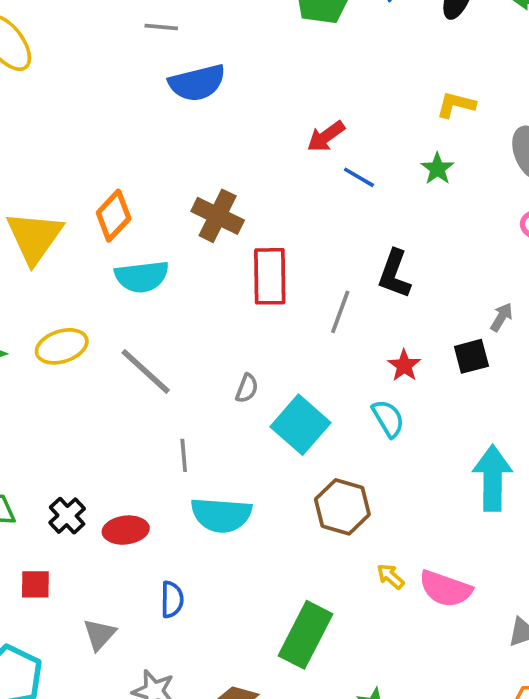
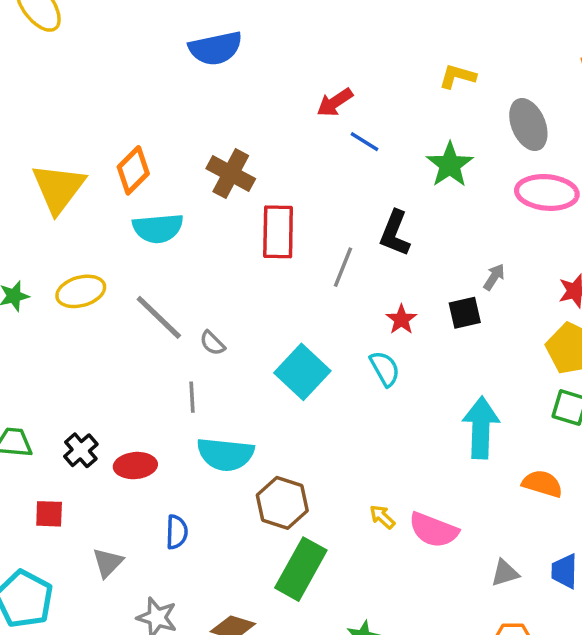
green star: (437, 169) -> (450, 165), moved, size x1.5
gray semicircle: (247, 388) -> (212, 343), moved, turned 112
brown hexagon: (342, 507) -> (282, 503), moved

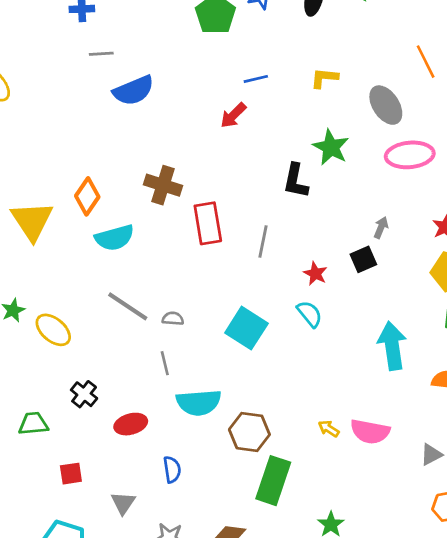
blue line: (364, 142) -> (256, 79), moved, turned -35
black L-shape: (395, 233) -> (296, 181), moved
yellow ellipse: (81, 291) -> (53, 330), moved, turned 66
gray semicircle: (212, 343) -> (173, 319), turned 150
black cross: (81, 450) -> (84, 394), moved

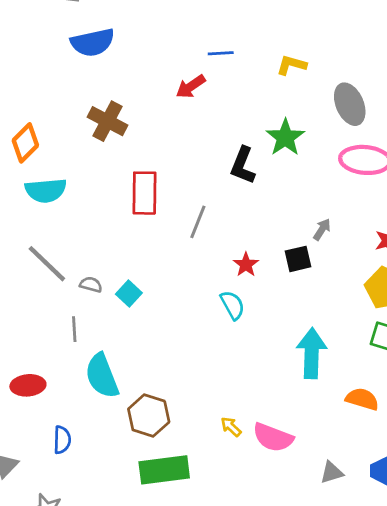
brown cross: (163, 185) -> (107, 121), moved
cyan square: (246, 328) -> (129, 293), moved, size x0.6
cyan semicircle: (199, 403) -> (102, 376), turned 63
green rectangle: (273, 481) -> (164, 470), turned 54

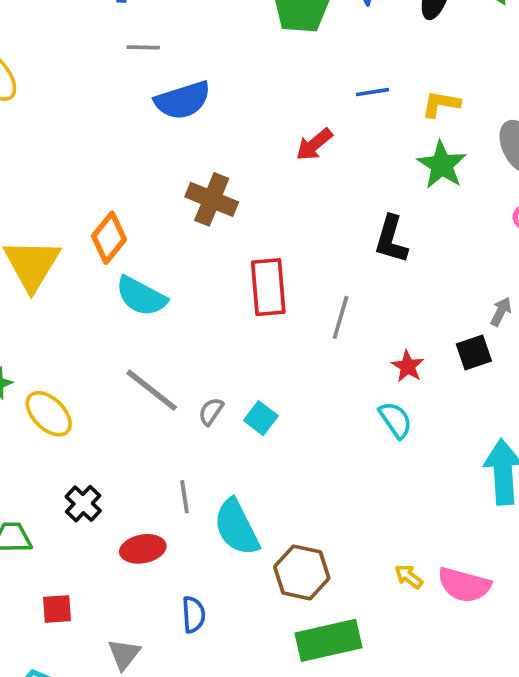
blue line: (221, 53) -> (372, 92), moved
green star: (285, 137) -> (442, 165), moved
cyan semicircle: (46, 190) -> (141, 296), turned 39
gray semicircle: (91, 285) -> (211, 411), turned -65
gray line: (74, 329) -> (185, 497), moved

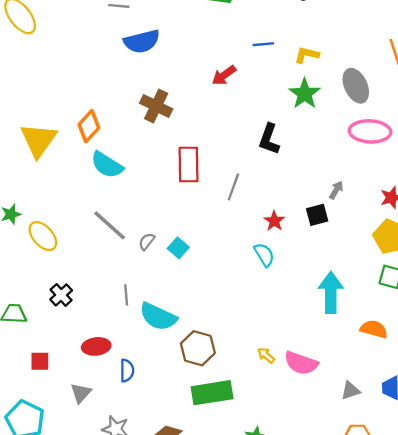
cyan semicircle: (237, 527) -> (158, 317), turned -42
red ellipse: (143, 549) -> (96, 346), moved

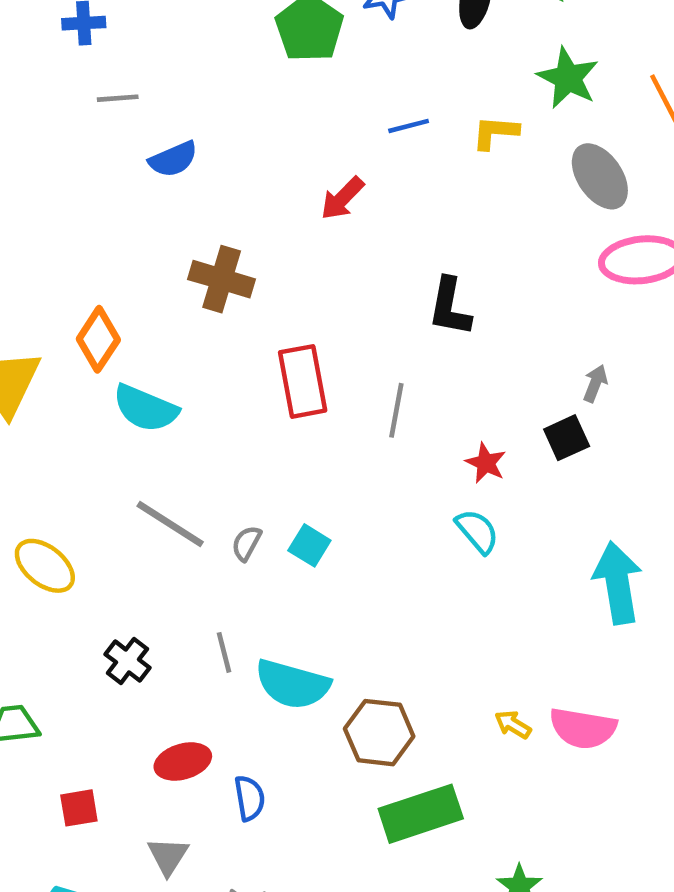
blue semicircle: (142, 41) -> (173, 159), size x0.7
green star: (305, 94) -> (568, 78), moved
black cross: (61, 295) -> (127, 661), moved

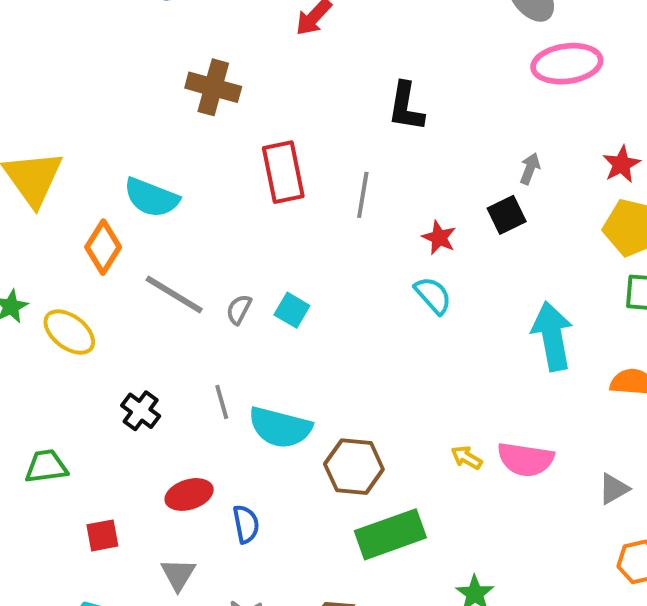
orange diamond: (98, 339) -> (103, 247), moved

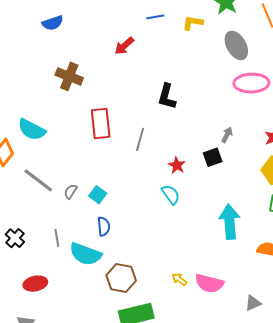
blue semicircle: (246, 524) -> (104, 226), moved

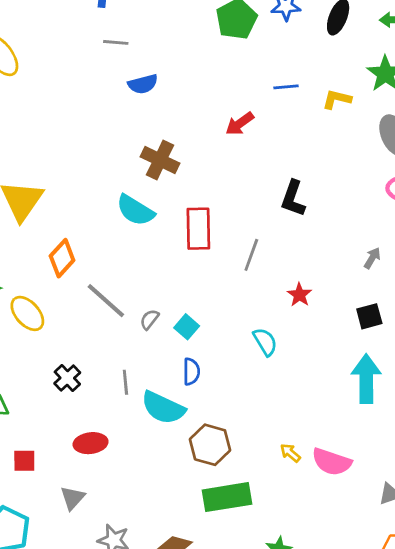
cyan semicircle: (32, 130) -> (135, 210), moved
black square: (213, 157) -> (369, 316), moved
cyan semicircle: (171, 194) -> (265, 342), moved

